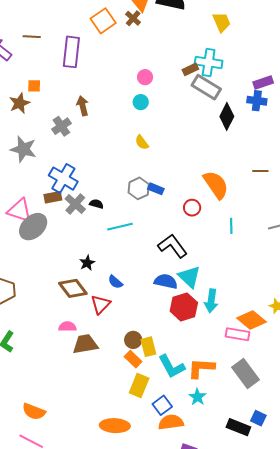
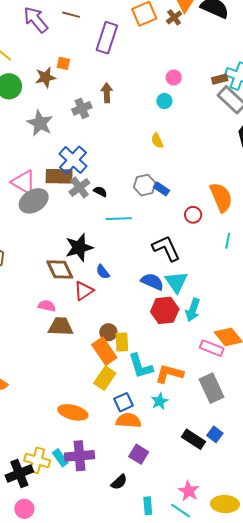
brown rectangle: (53, 197) -> (59, 176), size x1.5
black star: (87, 263) -> (79, 247), size x1.8
orange rectangle: (133, 359) -> (104, 351), size x1.5

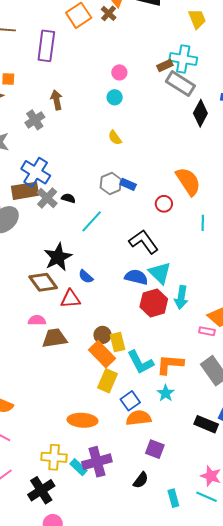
cyan line: (119, 219) -> (92, 221), turned -35
red triangle: (84, 291) -> (71, 299), turned 40
pink rectangle: (212, 348) -> (207, 331), size x0.7
yellow cross: (37, 460) -> (54, 457), moved

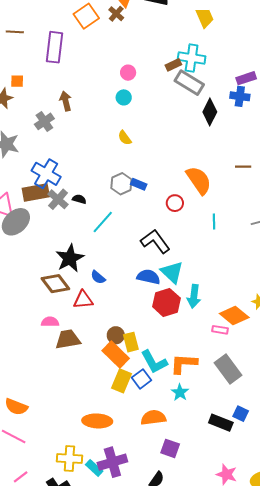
blue square: (130, 401) -> (141, 379), moved

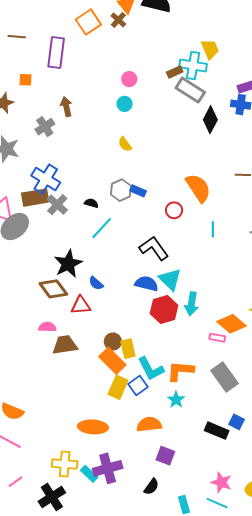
yellow trapezoid: (205, 18) -> (210, 49), moved
orange square: (17, 81) -> (25, 80), moved
black semicircle: (79, 199) -> (91, 203), moved

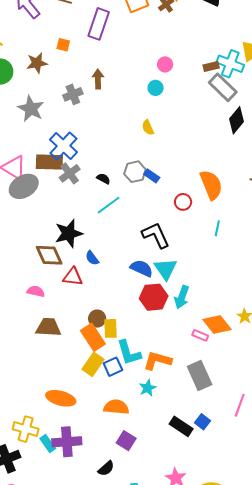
brown trapezoid: (65, 345) -> (48, 327), moved

